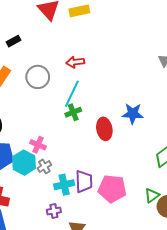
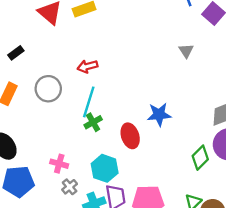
cyan hexagon: (24, 163) -> (105, 168), moved

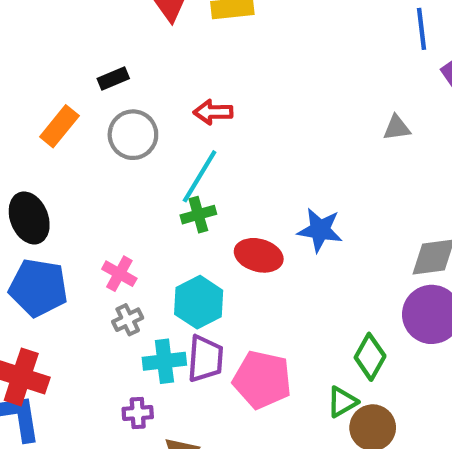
gray triangle: (186, 51) -> (397, 128), turned 42
black rectangle: (16, 53) -> (113, 78), moved
red ellipse: (130, 136) -> (259, 255), turned -70
green diamond: (200, 158) -> (370, 357), moved, turned -30

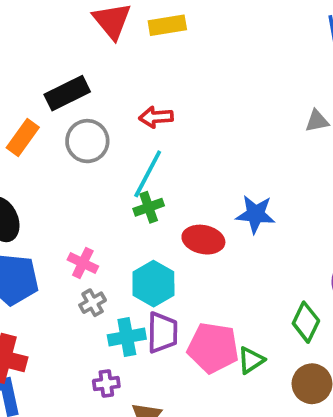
black rectangle: (113, 78) -> (67, 93), size x1.6
green triangle: (342, 402) -> (251, 360), moved

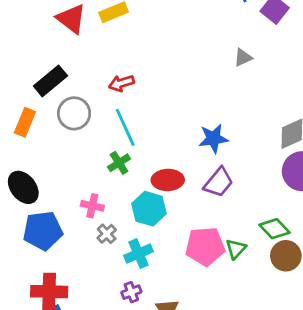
cyan line: (148, 174) -> (125, 127), turned -39
green cross: (149, 207) -> (119, 163), moved
red ellipse: (203, 240) -> (168, 180), moved
green diamond: (306, 322) -> (275, 229), moved, turned -56
purple trapezoid: (162, 333) -> (219, 182), moved, turned 52

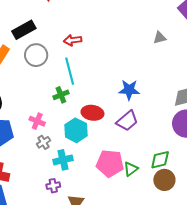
green diamond: (275, 229) -> (160, 160), turned -70

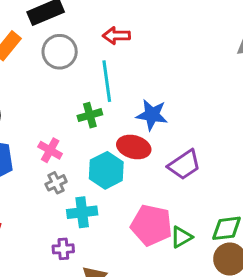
blue star: (129, 90) -> (152, 115), moved

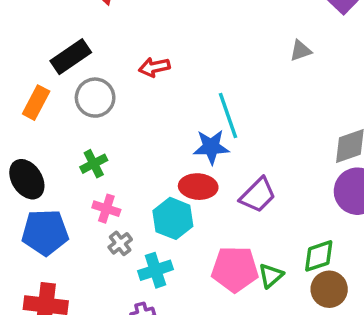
cyan line: (107, 81) -> (228, 116), moved
green cross: (90, 115) -> (94, 164), moved

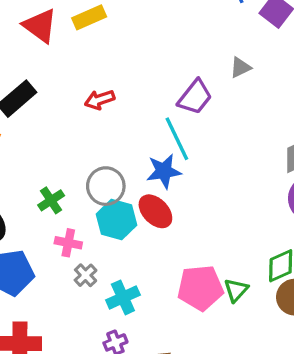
gray circle: (95, 98) -> (106, 186), moved
red ellipse: (198, 187) -> (155, 211), turned 48
purple trapezoid: (258, 195) -> (195, 97), moved
cyan hexagon: (173, 218) -> (117, 220), moved

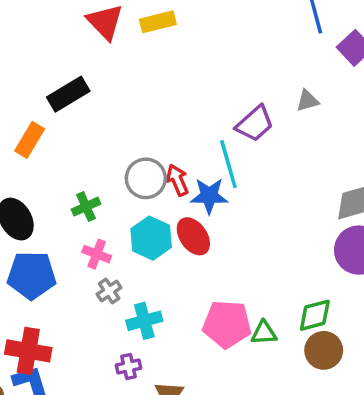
red arrow: (100, 100) -> (177, 180), moved, turned 76
gray circle: (106, 186) -> (146, 178), moved
green triangle: (236, 290) -> (264, 333), turned 35

